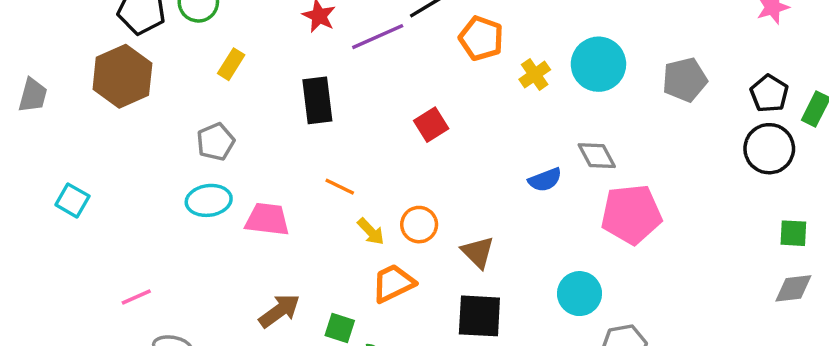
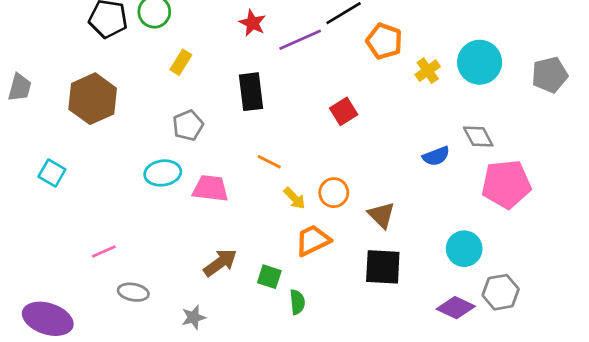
brown hexagon: (122, 76) -> (93, 99), moved
gray pentagon: (216, 142) -> (188, 125), moved

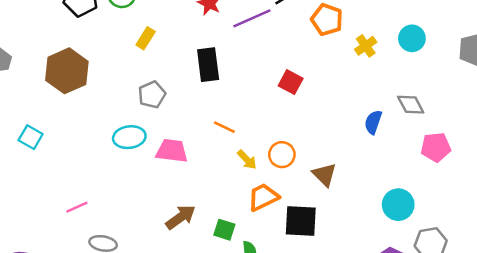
cyan circle: (480, 62) -> (412, 38), size x0.7
red square: (344, 111) -> (291, 82), turned -30
blue semicircle: (436, 156) -> (373, 122), turned 130
pink pentagon: (506, 184) -> (436, 147), size x0.7
black square: (383, 267) -> (301, 221), moved

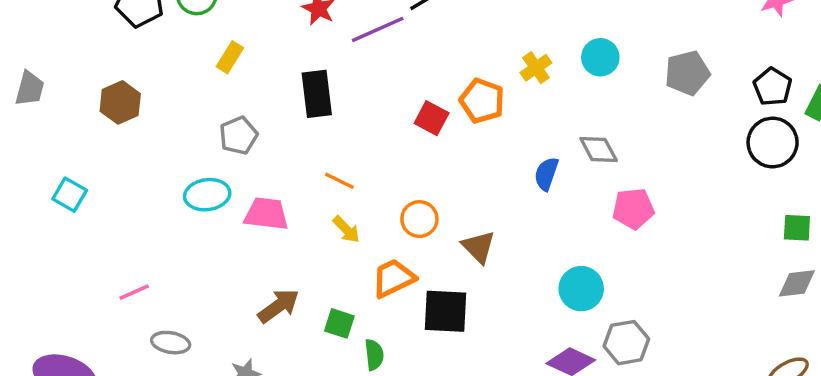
orange pentagon: (327, 20) -> (482, 101), moved
brown hexagon: (67, 71) -> (120, 102), size x0.7
yellow arrow: (247, 160) -> (346, 229), moved

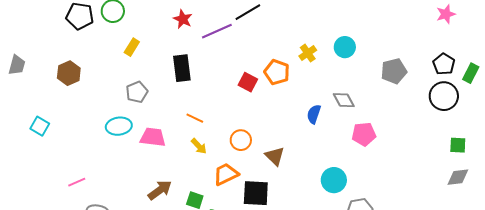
gray pentagon: (687, 73) -> (394, 71), moved

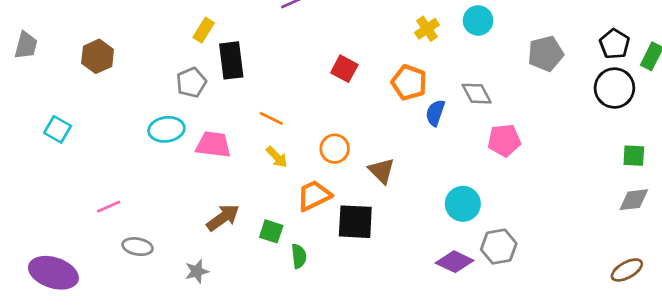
yellow rectangle: (132, 47) -> (204, 30), moved
black rectangle: (182, 68) -> (231, 60), moved
orange pentagon: (277, 72) -> (409, 83), moved

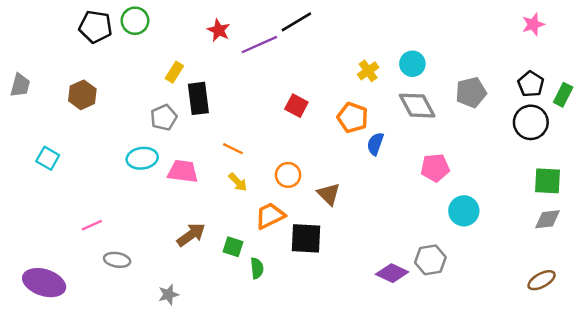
gray diamond: (477, 94) -> (417, 106), moved, size x1.4
green square: (634, 156) -> (548, 181), size x1.4
cyan circle: (463, 204) -> (464, 211), moved
gray star: (197, 271) -> (168, 295), moved

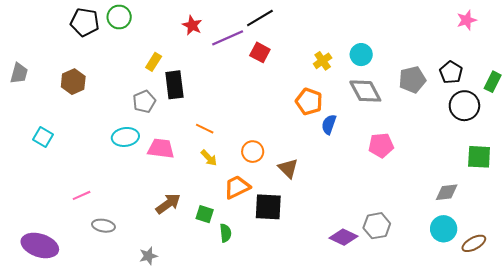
black pentagon: (531, 84) -> (451, 72), moved
red square: (296, 106) -> (260, 52), moved
cyan circle: (464, 211) -> (444, 229), moved
gray diamond: (548, 219) -> (447, 192), moved

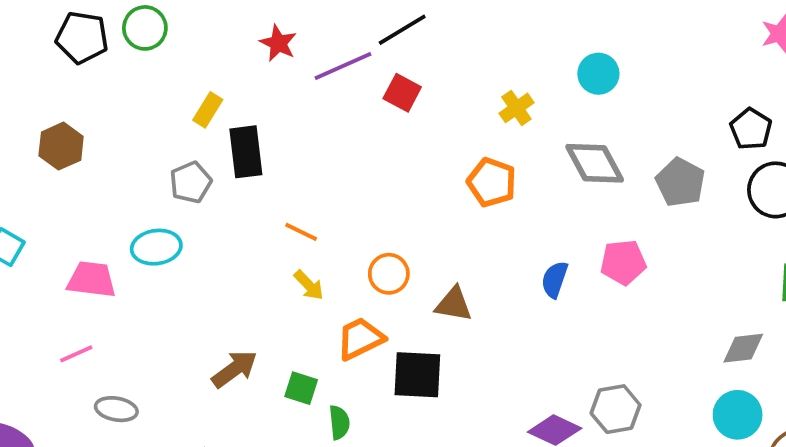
cyan circle: (361, 55) -> (598, 74), moved
gray pentagon: (412, 80) -> (680, 182), moved, turned -30
blue semicircle: (329, 124) -> (555, 279), moved
pink trapezoid: (161, 148) -> (92, 279), moved
brown triangle: (288, 168) -> (454, 304), turned -35

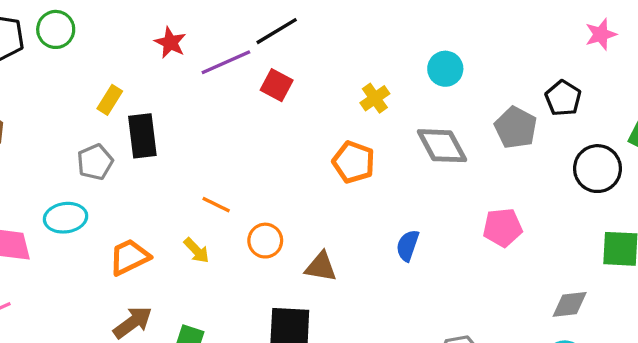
black pentagon: (751, 129) -> (563, 98), moved
gray pentagon: (680, 182) -> (516, 128), moved
orange line: (301, 232) -> (216, 205), moved
pink pentagon: (623, 262) -> (503, 228), moved
orange trapezoid: (360, 339) -> (129, 257), moved

